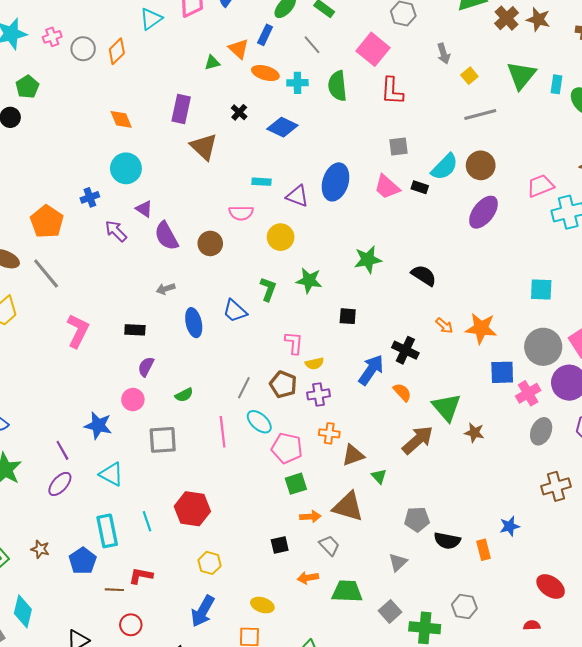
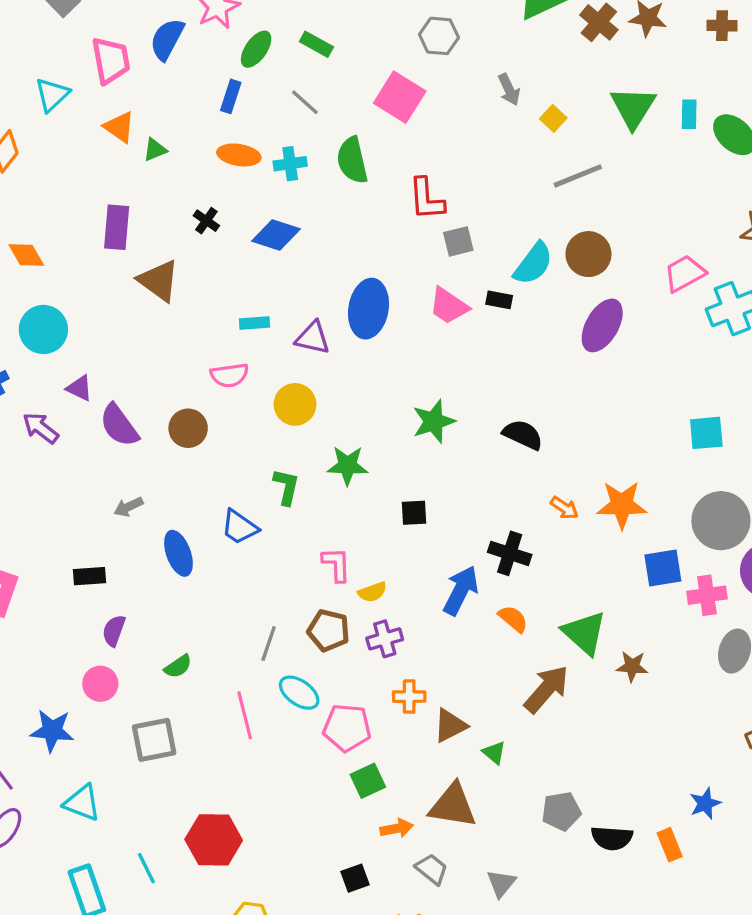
orange triangle: (239, 49) -> (119, 127), moved
red L-shape: (392, 91) -> (426, 199), moved
pink cross: (528, 393) -> (707, 595), turned 30
gray triangle: (398, 562) -> (501, 883), moved

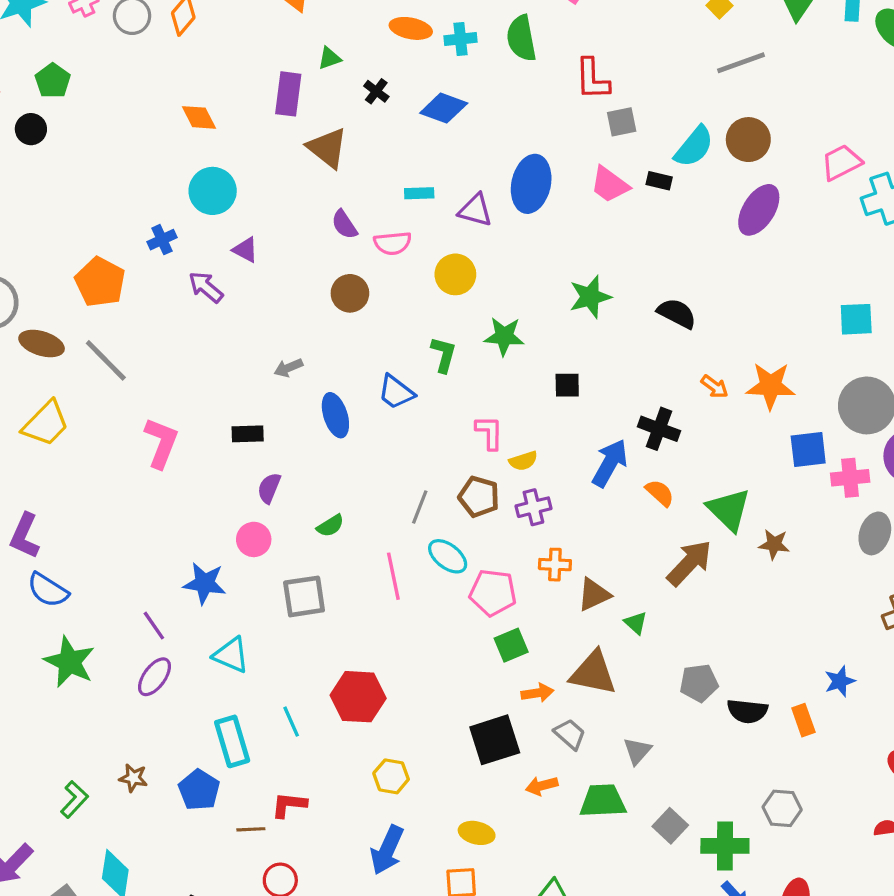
green triangle: (155, 150) -> (329, 58), moved
purple semicircle: (119, 425) -> (344, 225), moved, size x0.7
black square: (355, 878) -> (495, 740), size x1.8

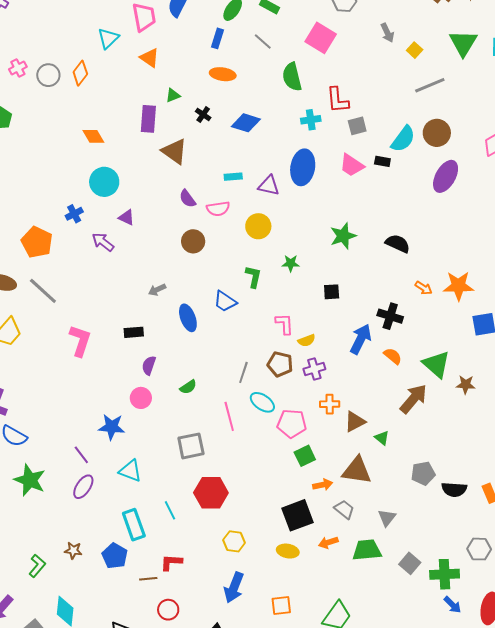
cyan cross: (461, 39) -> (311, 120), moved
green star: (504, 336) -> (291, 263), size x0.7
gray square: (304, 596) -> (191, 446), moved
yellow ellipse: (477, 833) -> (288, 551), moved

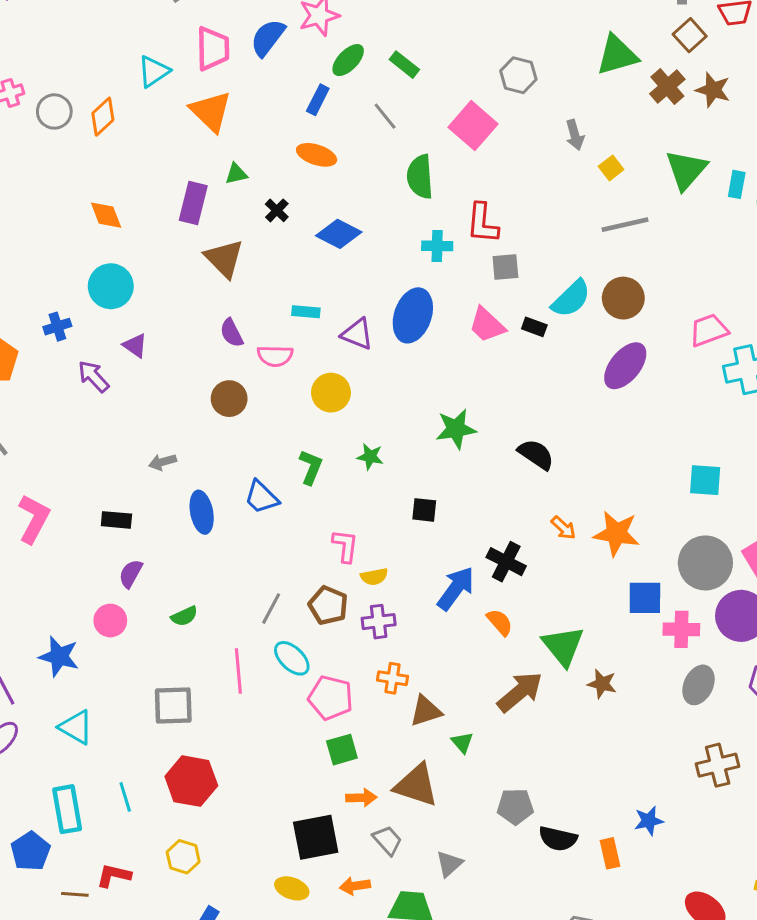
orange triangle: (150, 58) -> (211, 111), size x1.4
yellow hexagon: (234, 541) -> (183, 857), moved

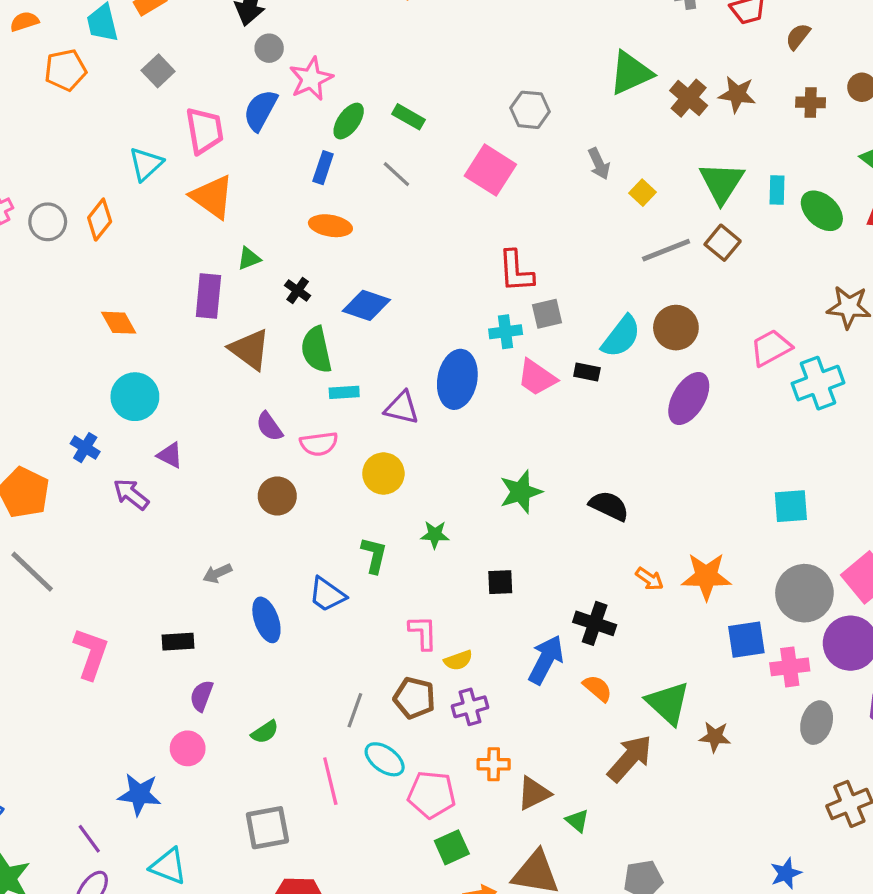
brown square: (690, 35) -> (723, 243), moved
green semicircle: (420, 177) -> (316, 350), moved
cyan cross: (437, 246) -> (506, 332), moved
blue cross: (57, 327) -> (85, 448), turned -32

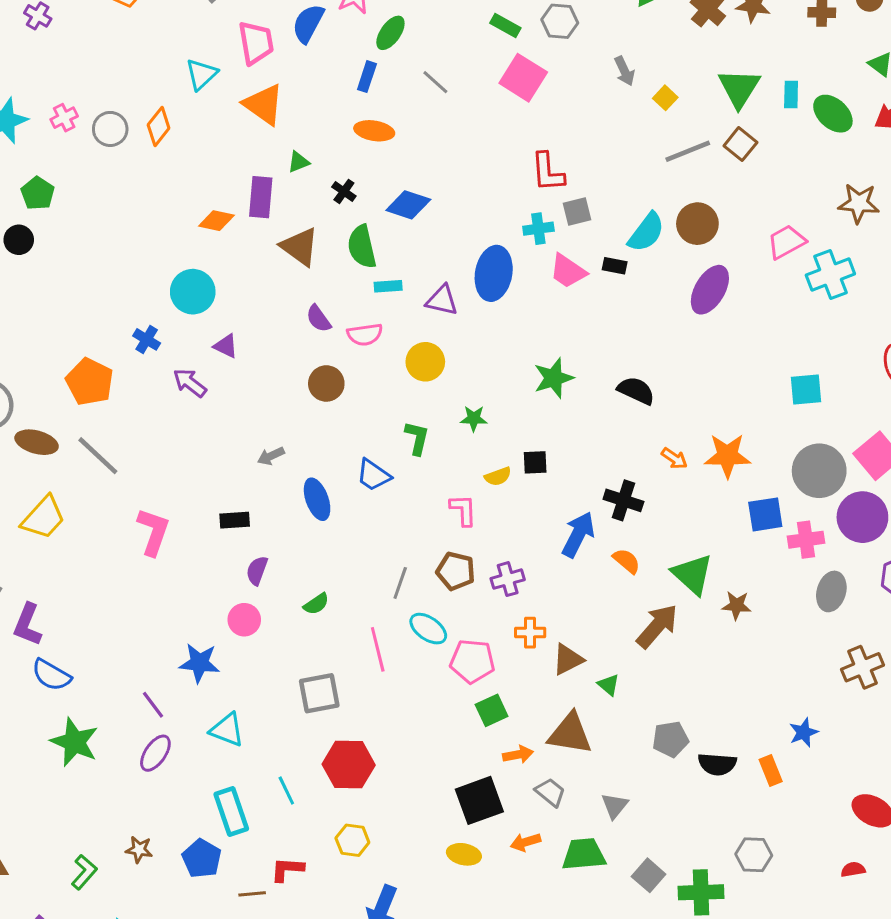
green rectangle: (409, 117) -> (505, 26), moved
orange diamond: (119, 323) -> (216, 221), moved, turned -48
yellow semicircle: (458, 660) -> (498, 476), moved

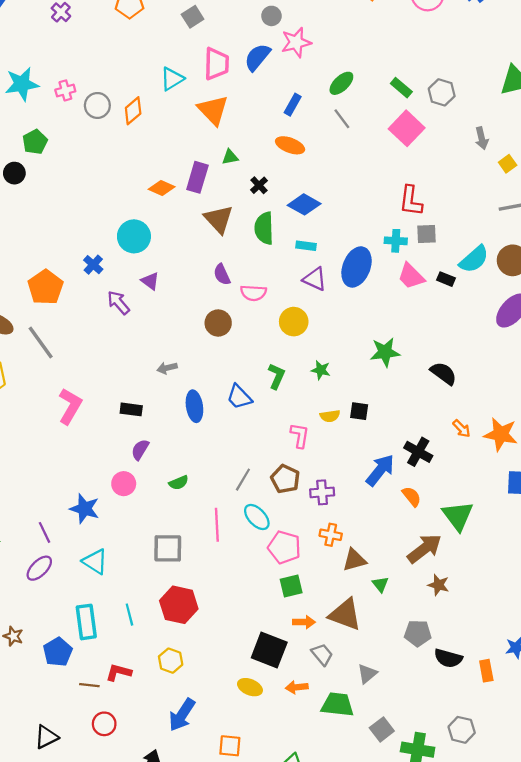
green ellipse: (390, 33) -> (341, 83), moved
cyan rectangle: (388, 286) -> (306, 246), moved
brown star: (736, 605) -> (439, 585), moved
black square: (479, 800) -> (269, 650), turned 30

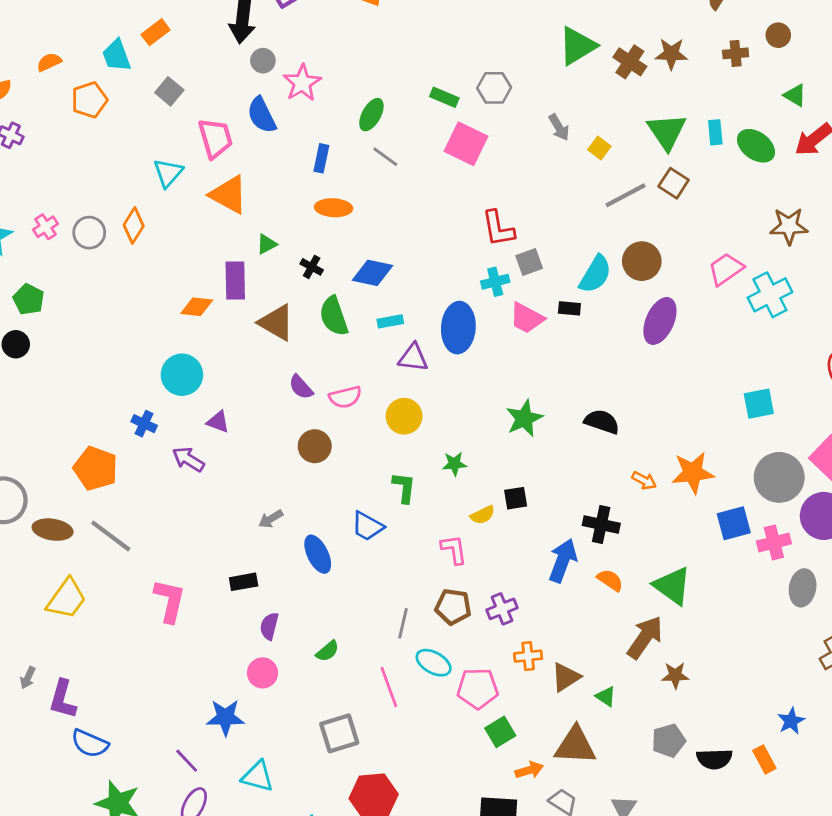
blue semicircle: (257, 57) -> (262, 115), turned -48

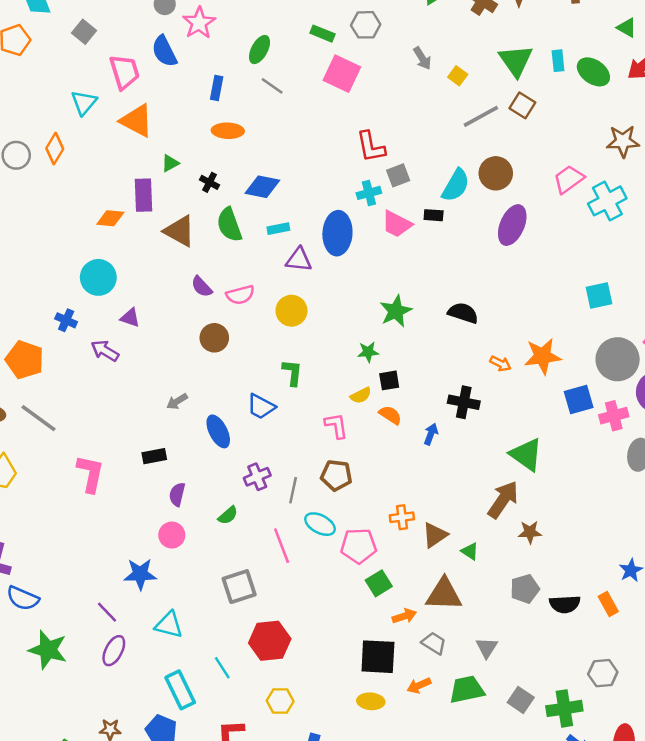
green star: (454, 464) -> (368, 352), moved
blue arrow: (563, 561) -> (431, 434), size x0.6
orange semicircle: (610, 580) -> (390, 415), moved
purple cross: (502, 609) -> (257, 477), moved

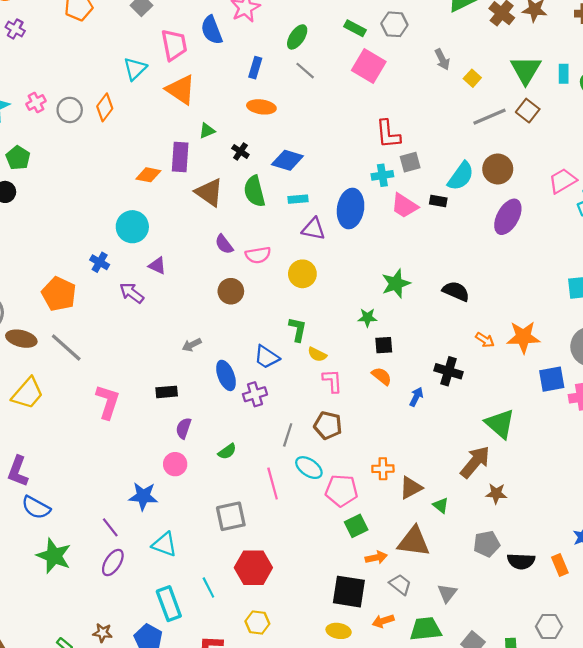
yellow semicircle: (361, 395) -> (317, 354), moved, turned 48
purple cross: (257, 477) -> (255, 394), moved

